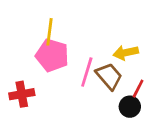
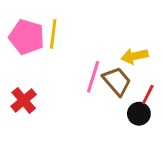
pink pentagon: (52, 55) -> (27, 37), moved
red cross: (22, 94) -> (24, 100), turned -30

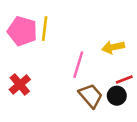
brown trapezoid: (117, 81) -> (91, 96), moved
red line: (148, 95) -> (124, 80), turned 42

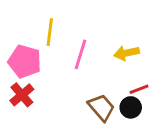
pink pentagon: (22, 31) -> (25, 61), moved
pink line: (78, 65) -> (80, 54), moved

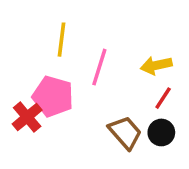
pink pentagon: (25, 61) -> (53, 96), moved
red line: (139, 89) -> (163, 98), moved, turned -36

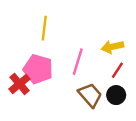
pink line: (99, 67) -> (78, 62), moved

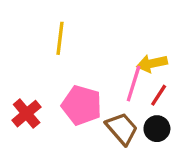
pink line: (78, 62) -> (134, 83), moved
pink pentagon: (38, 69) -> (82, 105), moved

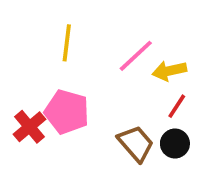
pink line: (134, 83) -> (136, 56), moved, turned 30
pink pentagon: (82, 105) -> (67, 112), moved

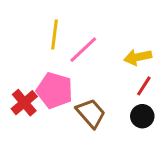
pink line: (136, 56) -> (83, 50), moved
brown trapezoid: (136, 144) -> (91, 113), moved

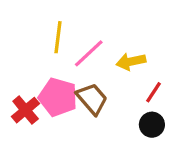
yellow arrow: (138, 57) -> (131, 62), moved
brown trapezoid: (91, 113) -> (92, 99), moved

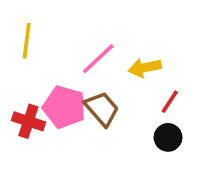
yellow line: (58, 37) -> (27, 41), moved
red cross: (26, 110) -> (28, 121), turned -32

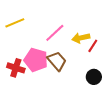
yellow line: (27, 41) -> (15, 23), turned 60
red line: (170, 102) -> (93, 46), moved

